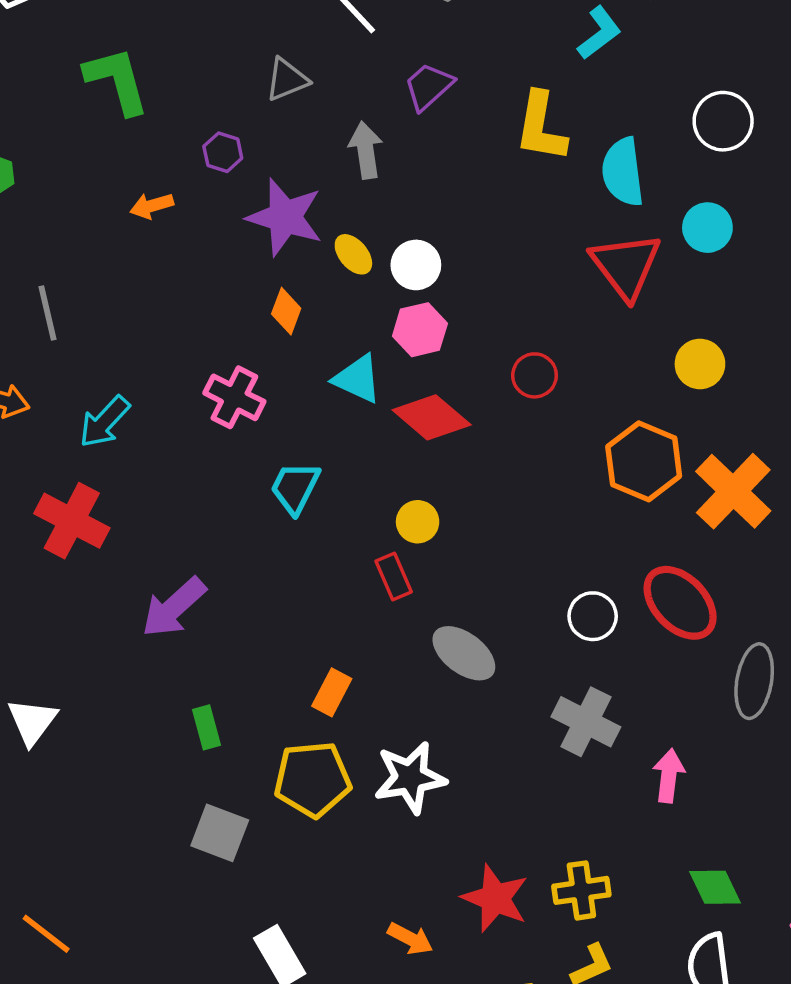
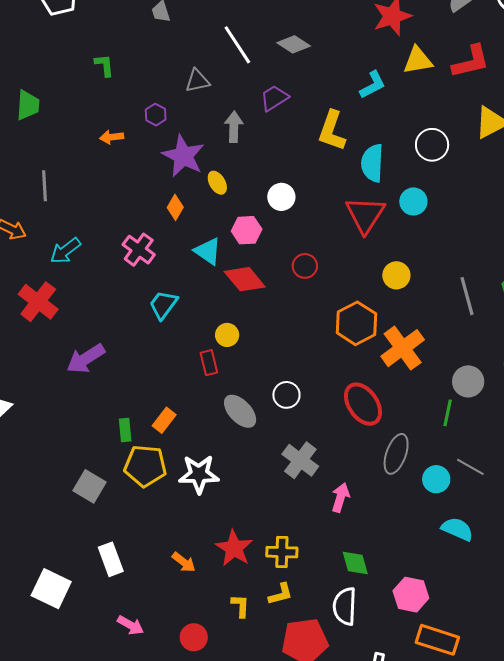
green L-shape: (117, 80) -> (104, 65), size x0.6
white circle: (416, 265) -> (281, 197), moved
white circle: (593, 616) -> (286, 395), moved
green rectangle: (206, 727) -> (125, 430), moved

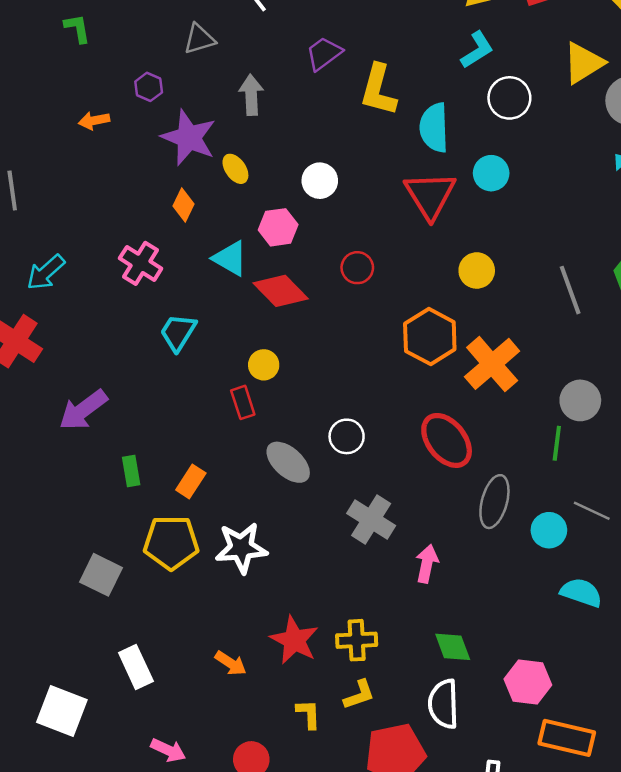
cyan L-shape: (373, 85) -> (477, 50), moved
purple trapezoid: (274, 98) -> (324, 53), moved
green rectangle: (125, 430) -> (131, 471), moved

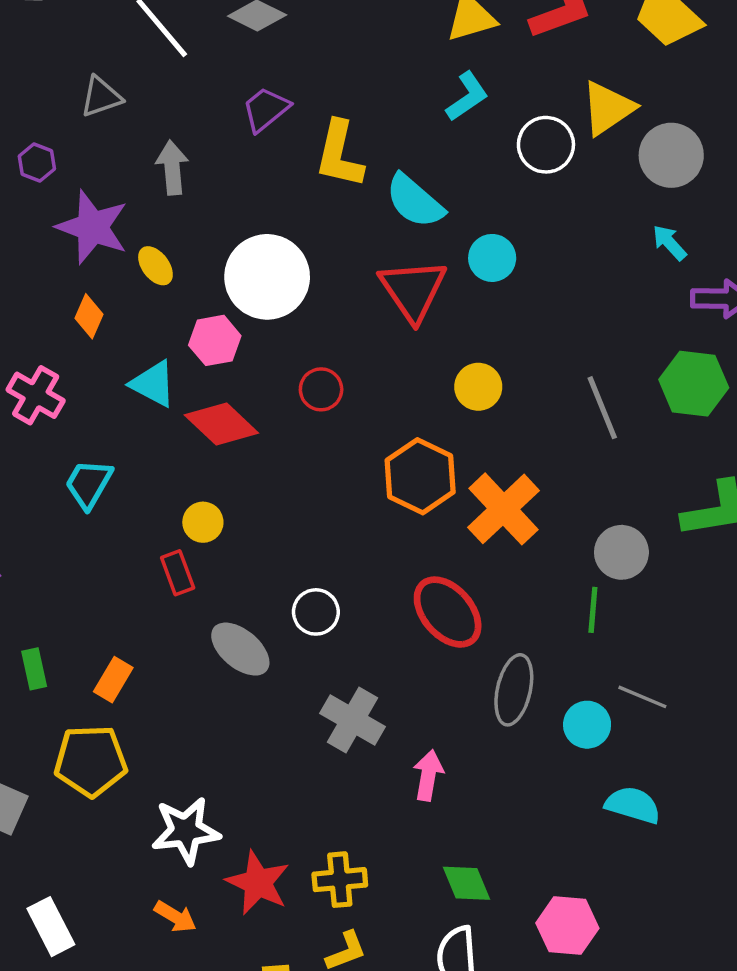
white circle: (509, 98) -> (546, 145), moved
cyan semicircle: (434, 128) -> (415, 201), turned -45
white circle: (320, 181) -> (267, 277), size x1.8
white star: (241, 548) -> (186, 831), moved

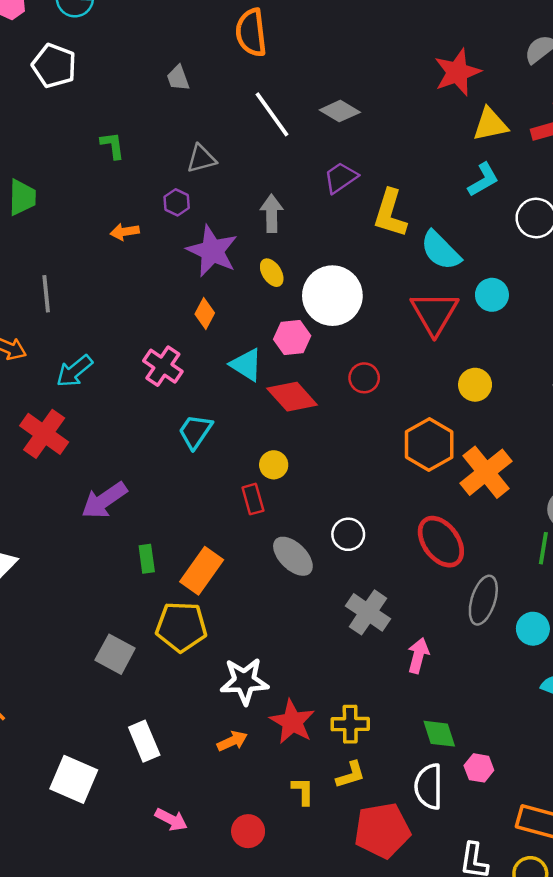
gray triangle: (101, 97) -> (201, 159), moved
yellow ellipse: (155, 266) -> (272, 273), moved
orange rectangle: (113, 680) -> (202, 571), size x1.5
orange arrow: (175, 917) -> (232, 741), turned -60
pink hexagon: (567, 926) -> (479, 768), moved, size x0.7

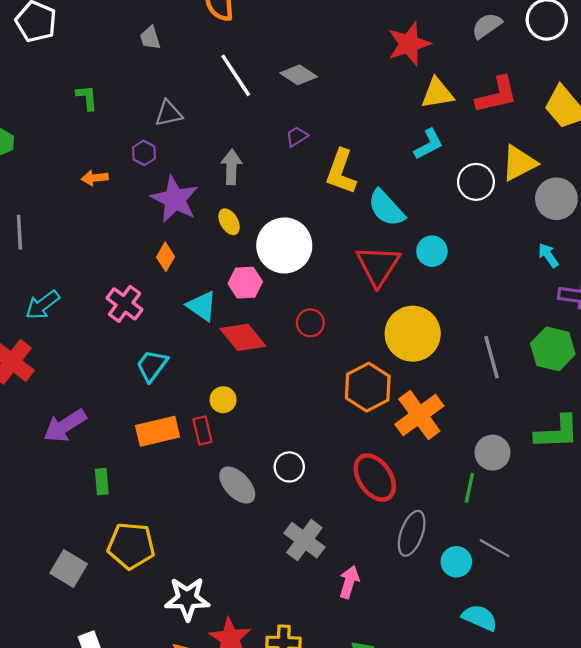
purple trapezoid: (341, 178) -> (297, 137), size x0.7
yellow circle: (475, 385) -> (413, 334), size x1.8
orange rectangle: (202, 571) -> (158, 431), moved, turned 39

